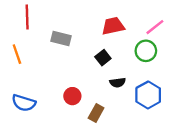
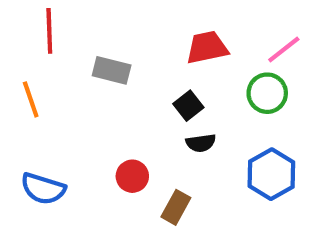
black semicircle: (118, 83) -> (201, 143), moved

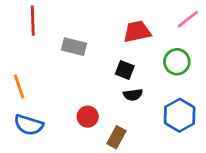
pink line: (284, 50) -> (188, 19), moved
orange line: (31, 99) -> (19, 86), moved
black square: (188, 106) -> (125, 70), turned -30

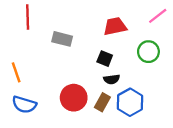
blue hexagon: (180, 115) -> (130, 102), moved
red circle: (88, 117) -> (74, 98), size x1.5
brown rectangle: (116, 137) -> (102, 102), moved

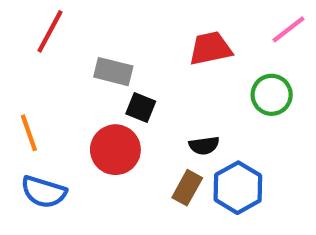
red line: (28, 17) -> (50, 31), turned 30
black square: (105, 59) -> (141, 107), moved
red circle: (74, 98) -> (115, 150), moved

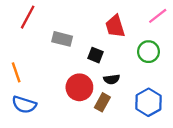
red trapezoid: (210, 48) -> (115, 26), turned -95
black square: (141, 107) -> (96, 55), moved
red circle: (115, 150) -> (79, 87), moved
blue hexagon: (238, 188) -> (148, 102), moved

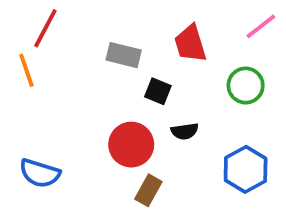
gray rectangle: (62, 39) -> (124, 55), moved
orange line: (16, 72) -> (26, 70), moved
brown rectangle: (102, 102) -> (148, 190), moved

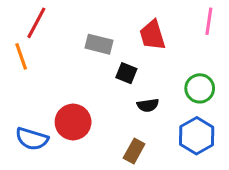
pink line: (261, 26) -> (209, 21), turned -44
green circle: (246, 86) -> (200, 88), moved
red circle: (131, 145) -> (73, 122), moved
brown rectangle: (148, 190) -> (134, 151), moved

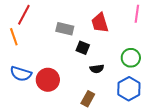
blue semicircle: (32, 139) -> (21, 74), moved

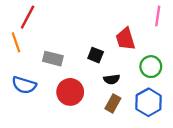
red trapezoid: (100, 23) -> (125, 39), moved
gray rectangle: (65, 29) -> (53, 59), moved
red circle: (48, 80) -> (70, 92), moved
brown rectangle: (88, 99) -> (113, 103), moved

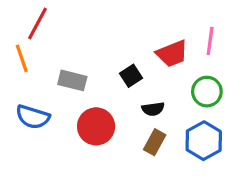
pink line: (158, 16) -> (210, 41), moved
red trapezoid: (125, 39) -> (172, 54), turned -95
black square: (96, 55) -> (131, 76), turned 35

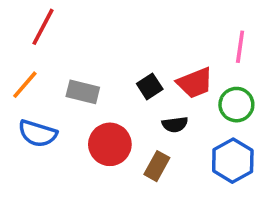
red trapezoid: (172, 54) -> (195, 83), moved
orange line: (22, 58) -> (25, 85), moved, turned 60
brown rectangle: (155, 142) -> (157, 166), moved

